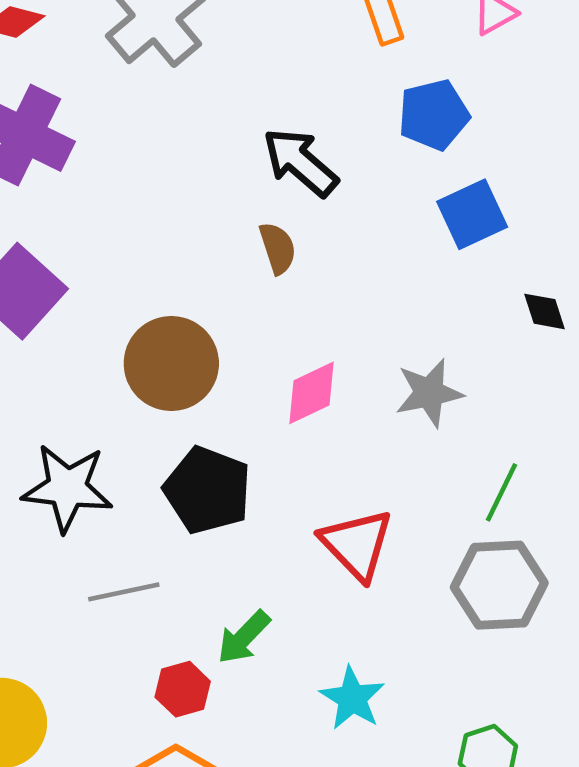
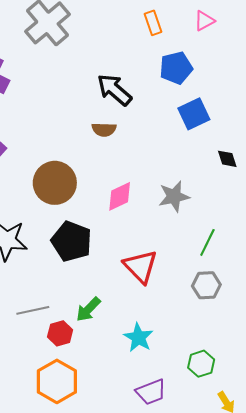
brown semicircle: (278, 248) -> (104, 130), turned 110
gray hexagon: (499, 585) -> (206, 285), size x0.7
gray line: (124, 592) -> (33, 310), moved

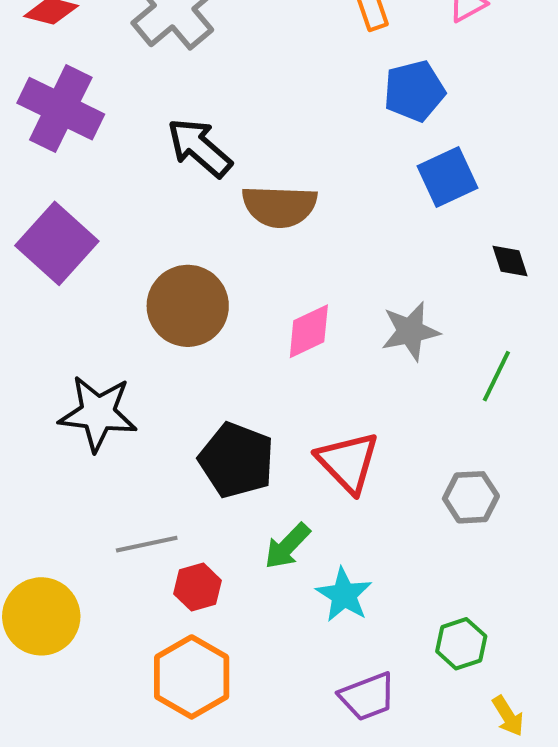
black arrow: (114, 90) -> (199, 148), moved
brown semicircle: (104, 130) -> (280, 206), size x1.6
black pentagon: (72, 241) -> (237, 460), moved
green line: (207, 242) -> (496, 376), moved
green arrow: (88, 309) -> (287, 546), moved

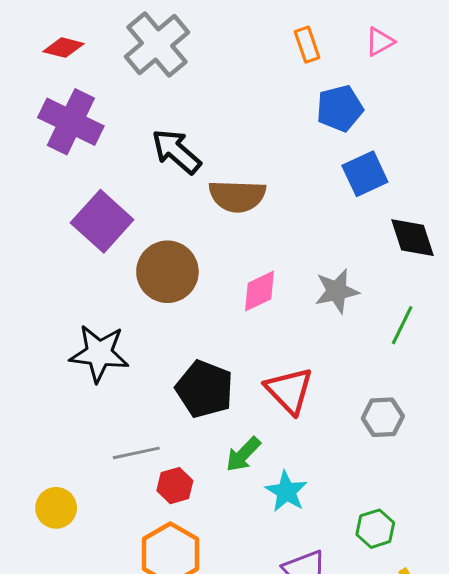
purple square: (57, 243) -> (102, 221), moved
black diamond: (510, 261) -> (412, 238), size x1.6
yellow circle: (41, 616) -> (56, 508), size x0.7

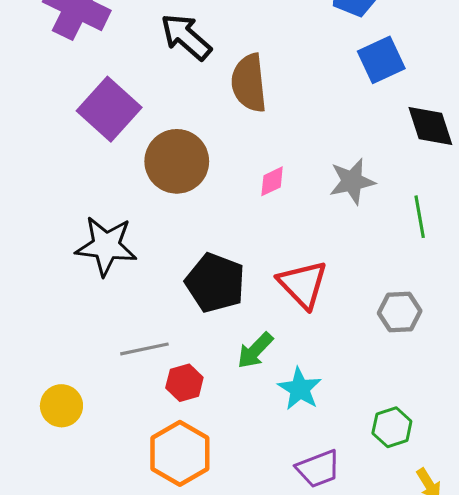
brown semicircle: (237, 196) -> (249, 83), turned 82
pink diamond: (260, 291) -> (272, 181), size x0.7
green line: (402, 325) -> (420, 217), turned -36

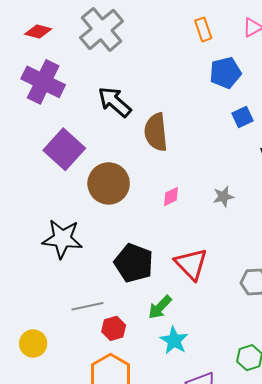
blue square: (381, 60) -> (242, 117), size x0.7
gray star: (352, 181) -> (223, 197), size x0.7
cyan star: (300, 389) -> (174, 340), moved

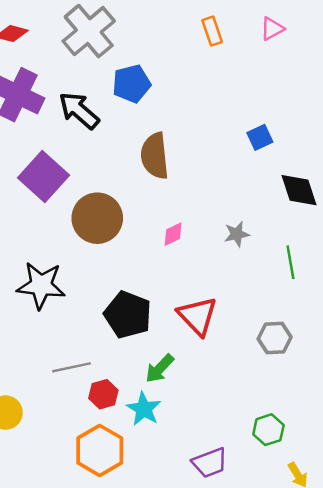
blue pentagon: (225, 73) -> (131, 84), moved
black arrow: (115, 102) -> (79, 111), moved
cyan star: (174, 340) -> (144, 409), moved

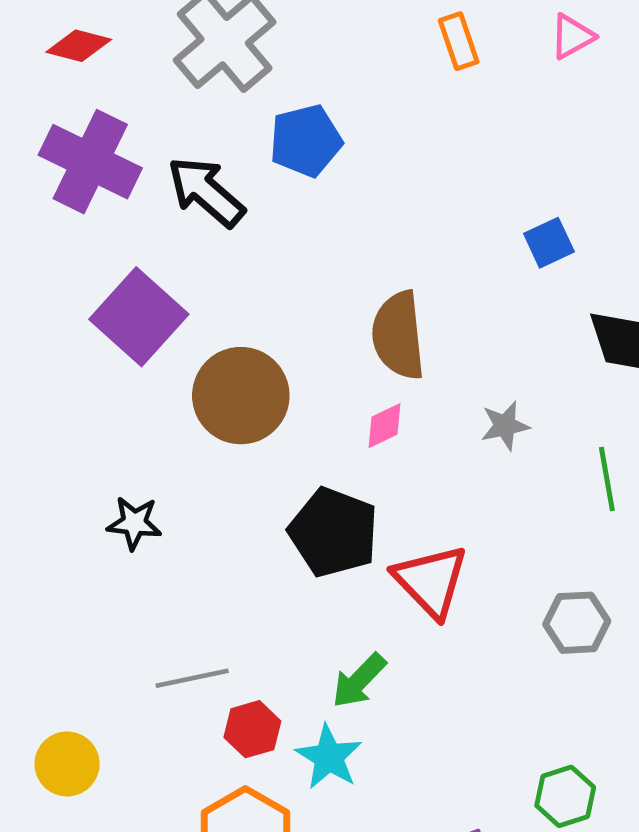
brown semicircle: (155, 156) -> (398, 335), moved
black star: (41, 285) -> (134, 523), size x0.6
black pentagon: (128, 315) -> (333, 532), moved

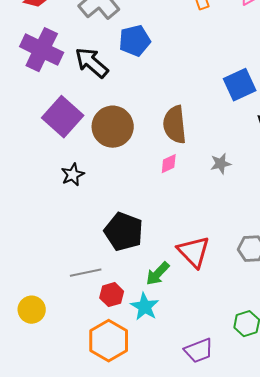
blue square: (549, 243) -> (240, 85), size x1.5
brown circle: (241, 396) -> (113, 127), moved
black star: (134, 523) -> (73, 175), moved, turned -30
black pentagon: (333, 532) -> (124, 232), moved
red triangle: (431, 581) -> (194, 252), moved

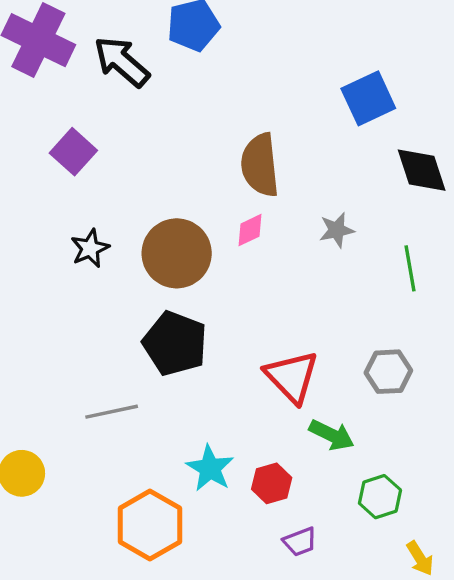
purple square: (63, 117) -> (73, 152), size x0.7
brown circle: (113, 127) -> (177, 253), moved
green arrow: (158, 274) -> (332, 435), moved, turned -108
red hexagon: (112, 295) -> (272, 483), moved
purple trapezoid: (199, 351) -> (300, 542), size x0.7

